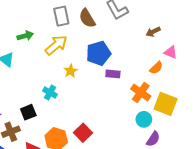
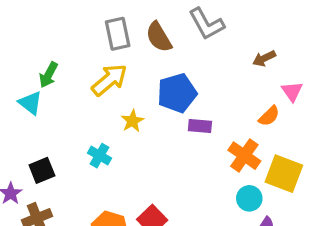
green arrow: (25, 36) -> (48, 75), moved, turned 133
pink triangle: (171, 52) -> (292, 91), turned 32
black square: (28, 112) -> (42, 170), moved

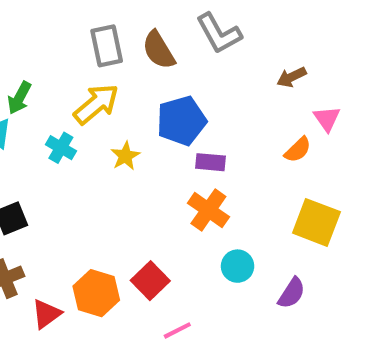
cyan cross: (100, 156) -> (61, 148), moved
orange cross: (244, 156) -> (208, 210), moved
cyan circle: (249, 198) -> (238, 266), moved

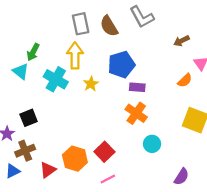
yellow arrow: (96, 104) -> (75, 56), turned -50
cyan cross: (61, 148) -> (56, 79), size x1.5
purple semicircle: (292, 293) -> (181, 177), moved
pink line: (177, 330) -> (108, 179), moved

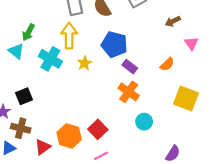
blue pentagon: (121, 65) -> (114, 44), turned 30
orange semicircle: (185, 80) -> (167, 64), moved
purple rectangle: (137, 87) -> (130, 67), turned 32
brown cross: (25, 151) -> (21, 128), turned 36

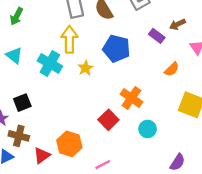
green arrow: (28, 32) -> (17, 16), moved
purple rectangle: (130, 67) -> (157, 36), moved
red square: (98, 129) -> (108, 120), moved

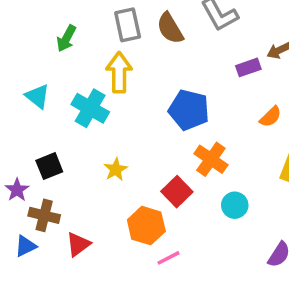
green arrow: (17, 16) -> (66, 38), moved
purple rectangle: (157, 36) -> (248, 67), turned -56
blue pentagon: (117, 49) -> (189, 110), moved
yellow star: (85, 68) -> (116, 169), moved
orange hexagon: (69, 144) -> (146, 226), moved

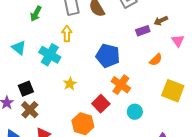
yellow arrow: (119, 72) -> (67, 34), size x0.7
yellow star: (116, 169) -> (70, 84), moved
brown cross: (44, 215) -> (30, 110), moved, turned 30

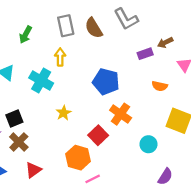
orange semicircle: (156, 60) -> (160, 86), turned 56
cyan circle: (135, 112) -> (148, 144), moved

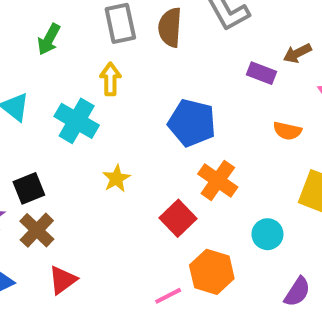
brown semicircle: (94, 28) -> (170, 27), turned 35
purple rectangle: (145, 54) -> (262, 73), turned 40
orange hexagon: (78, 158) -> (212, 272), moved

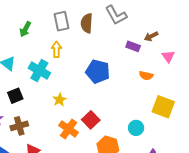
orange cross: (218, 180) -> (69, 129), moved
black square: (29, 188) -> (15, 96), moved
brown cross: (37, 230) -> (19, 126), turned 30

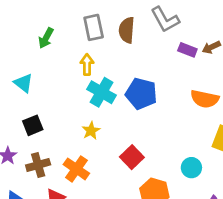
purple rectangle: (133, 46) -> (187, 50), moved
cyan cross: (39, 71) -> (102, 92), moved
orange semicircle: (146, 76) -> (205, 99), size x1.5
orange cross: (69, 129) -> (76, 169), moved

